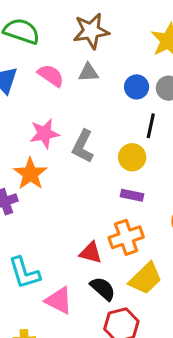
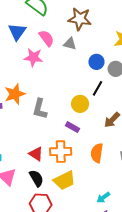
pink star: (44, 134) -> (33, 57), moved
gray L-shape: (83, 146) -> (40, 109), moved, turned -30

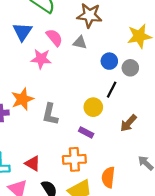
orange semicircle: (97, 153) -> (108, 177), moved
red triangle: (36, 154) -> (33, 163), moved

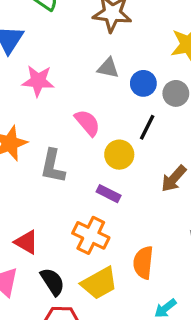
pink semicircle: (54, 38) -> (87, 123), moved
gray triangle: (80, 43) -> (108, 68), moved
orange cross: (74, 159) -> (91, 235), turned 30

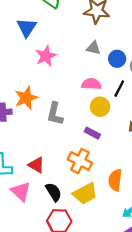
pink star: (38, 81) -> (46, 56), turned -30
pink semicircle: (87, 123) -> (91, 84), moved, turned -48

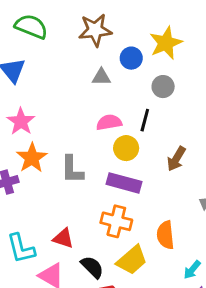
pink star: (46, 56) -> (21, 121), moved
blue circle: (117, 59) -> (131, 58), moved
purple rectangle: (92, 133) -> (124, 183), size x1.6

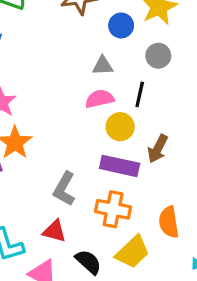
gray triangle: (101, 77) -> (103, 66), moved
brown arrow: (176, 159) -> (158, 149), moved
gray L-shape: (72, 170) -> (64, 189), moved, turned 32

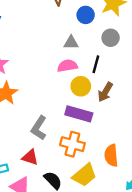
brown arrow: (158, 149) -> (105, 92), moved

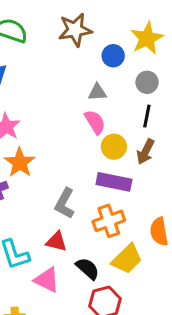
black line: (96, 64) -> (147, 116), moved
pink semicircle: (67, 66) -> (95, 122), turned 72
orange cross: (72, 144) -> (109, 221), turned -30

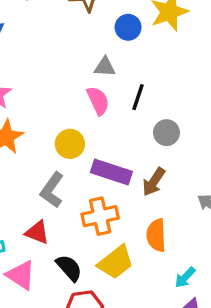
gray circle: (147, 82) -> (166, 133), moved
black line: (147, 116) -> (138, 97), moved
yellow circle: (114, 147) -> (70, 144), moved
brown arrow: (146, 152) -> (154, 182), moved

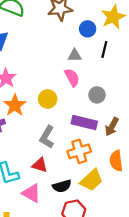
black line: (138, 97) -> (104, 50), moved
gray circle: (166, 133) -> (97, 95), moved
yellow circle: (70, 144) -> (48, 99), moved
black semicircle: (69, 268) -> (62, 186), turned 120

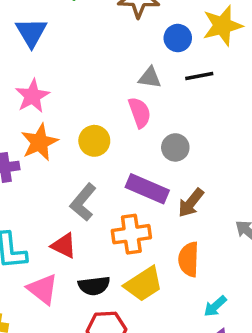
black line: (104, 50) -> (199, 76), turned 56

